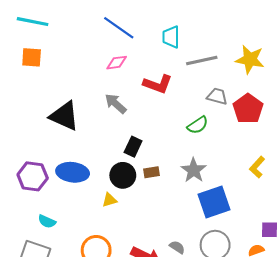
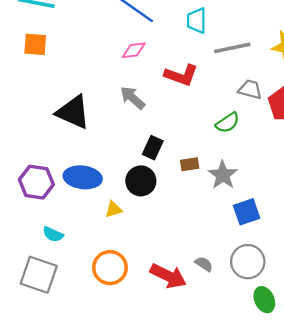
brown rectangle: (152, 172) -> (190, 164), moved
yellow triangle: (109, 200) -> (114, 209), moved
blue square: (214, 202) -> (247, 212), size x0.7

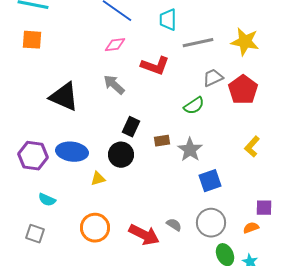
gray trapezoid: (250, 89) -> (213, 78), turned -40
gray square: (39, 275) -> (35, 234), size x0.6

